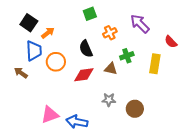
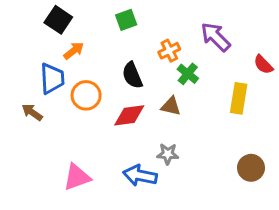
green square: (90, 14) -> (126, 20), moved
black square: (29, 23) -> (58, 20), moved
green cross: (127, 56) -> (188, 74), moved, turned -32
brown circle: (135, 109) -> (251, 168), moved
blue arrow: (77, 122) -> (140, 176), moved

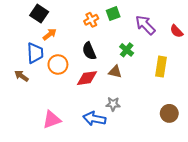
green square: (126, 20) -> (113, 14), moved
orange cross: (169, 51) -> (91, 20), moved
red semicircle: (263, 65) -> (177, 31), moved

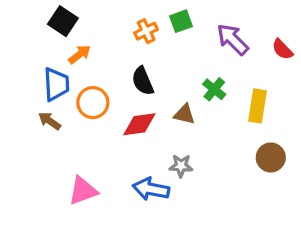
green cross: (127, 50) -> (214, 89), moved
brown arrow: (22, 76) -> (50, 121), moved
brown circle: (169, 113) -> (271, 157), moved

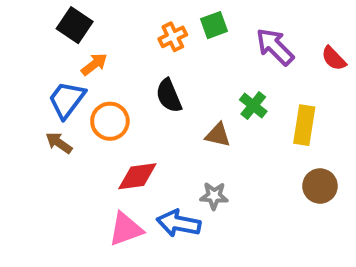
blue trapezoid: (56, 84) -> (67, 100), turned -140
red diamond: (139, 124) -> (137, 176), moved
pink triangle: (83, 191) -> (126, 229), moved

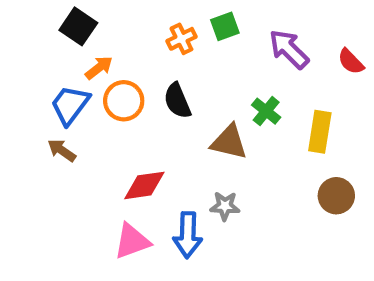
orange circle: (110, 121) -> (124, 101), moved
brown triangle: (218, 135) -> (229, 142), size x1.4
blue arrow: (179, 223) -> (188, 235), turned -99

